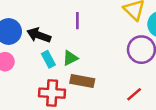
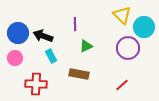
green triangle: (70, 58) -> (86, 46), moved
red cross: (52, 93) -> (36, 84), moved

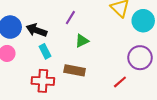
purple line: (75, 24) -> (70, 18), turned 32
purple circle: (128, 48) -> (140, 58), moved
red cross: (36, 84) -> (43, 81), moved

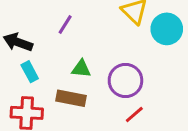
green triangle: (82, 41) -> (81, 69), moved, turned 32
purple circle: (140, 58) -> (125, 81), moved

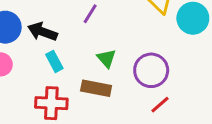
green triangle: (81, 69) -> (106, 58), turned 42

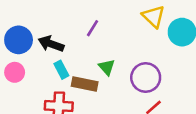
brown rectangle: (96, 88) -> (85, 84), moved

